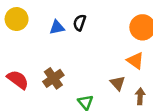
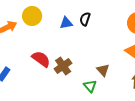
red semicircle: (18, 80) -> (41, 59), moved
brown triangle: (118, 83) -> (103, 70), moved

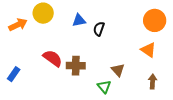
black semicircle: (85, 19) -> (99, 29), moved
brown cross: (63, 66) -> (76, 66), turned 36

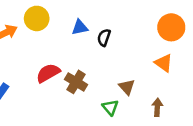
red semicircle: (53, 58) -> (48, 73), turned -66
brown cross: (76, 66) -> (76, 82), turned 30
brown arrow: (153, 81) -> (157, 107), moved

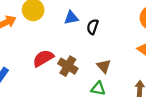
brown triangle: (127, 87) -> (104, 66), moved
green triangle: (110, 107) -> (98, 88), turned -40

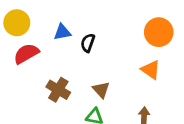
red semicircle: (43, 58) -> (26, 54), moved

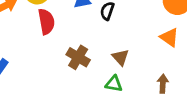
red semicircle: (26, 54) -> (46, 22), turned 110

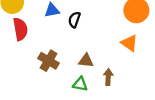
brown triangle: (120, 57) -> (86, 61), turned -42
brown arrow: (163, 84) -> (108, 77), moved

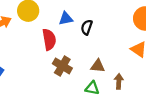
red semicircle: (20, 29) -> (49, 39), moved

